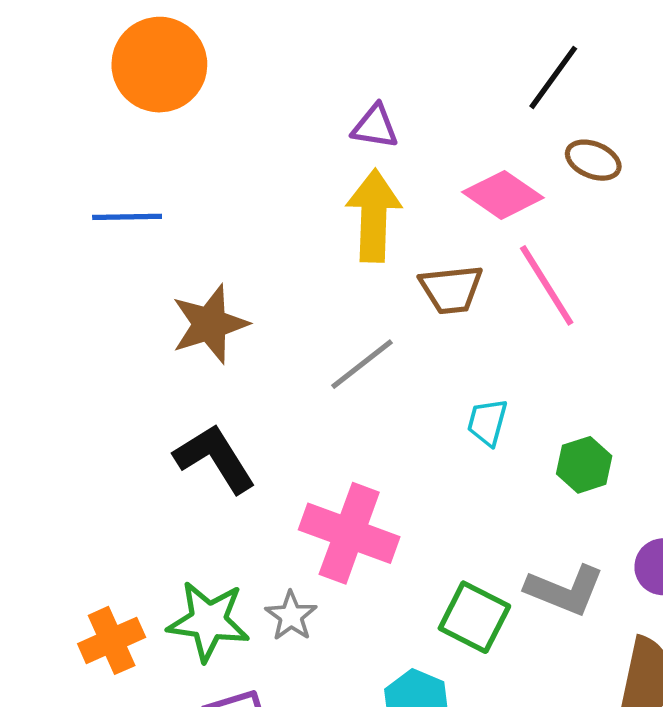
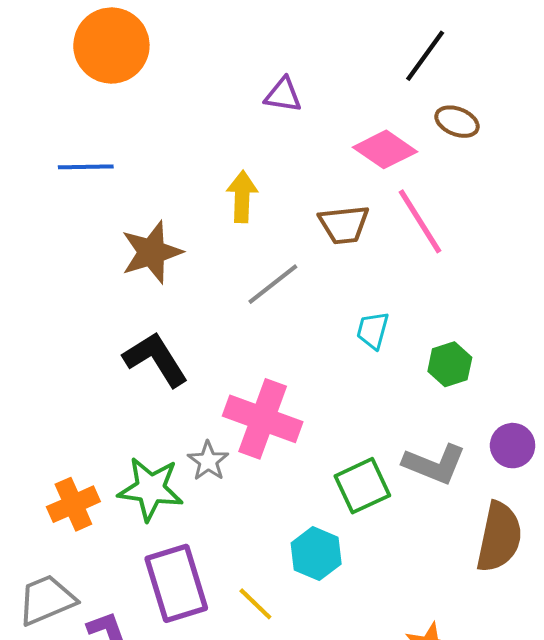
yellow arrow: (374, 216) -> (242, 197), moved, size x0.7
gray star: (291, 616) -> (208, 461), moved
green square: (474, 617) -> (362, 486), turned 38

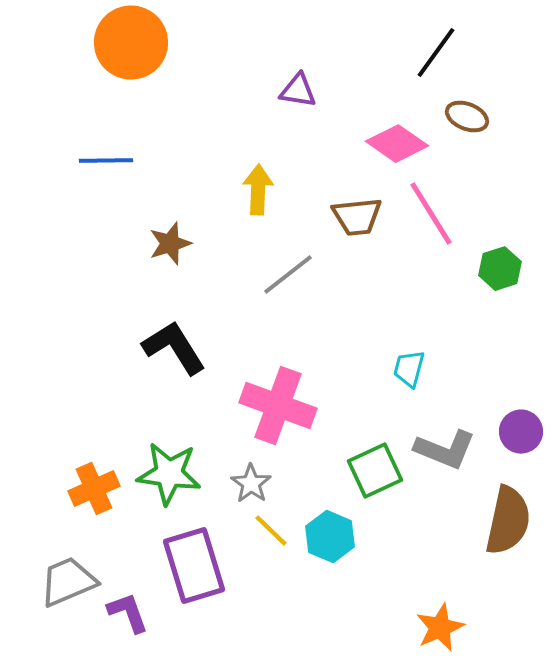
brown star: (152, 252) -> (170, 244), size x0.7
cyan trapezoid: (373, 330) -> (409, 369), moved
green hexagon: (450, 364) -> (500, 269), moved
gray star: (208, 461) -> (251, 484), moved
yellow line: (255, 604) -> (271, 531), moved

